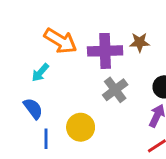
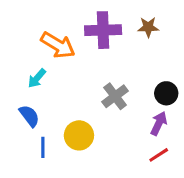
brown star: (140, 42) -> (148, 27), moved
purple cross: (105, 51) -> (103, 30), moved

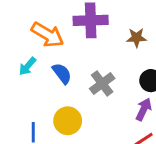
brown star: (148, 27) -> (136, 38), moved
blue semicircle: (29, 116) -> (62, 73), moved

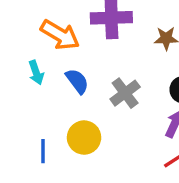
cyan arrow: (28, 66) -> (36, 73), turned -60

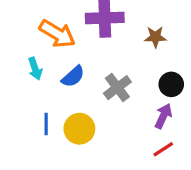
blue semicircle: (77, 81) -> (73, 76), turned 85
blue line: (43, 151) -> (46, 124), moved

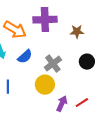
purple arrow: (163, 116) -> (62, 104), moved
yellow circle: (79, 129) -> (45, 85), moved

